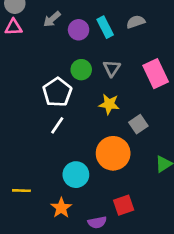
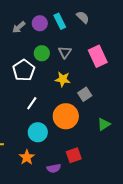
gray arrow: (52, 19) -> (19, 27), moved
gray semicircle: (136, 22) -> (83, 17), turned 64
white line: (57, 125) -> (32, 103), moved

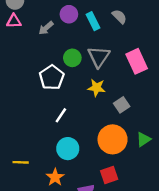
purple circle: (40, 23) -> (69, 14), moved
gray triangle: (65, 52) -> (99, 57), size x1.5
orange circle: (66, 116) -> (113, 139), moved

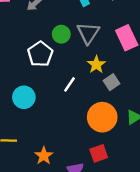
yellow star: (96, 88) -> (96, 65), moved, turned 30
white line: (61, 115) -> (69, 84), moved
cyan circle: (68, 149) -> (24, 97), moved

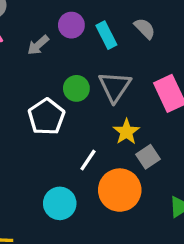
cyan circle: (24, 97) -> (60, 203), moved
orange circle: (102, 117) -> (120, 190), moved

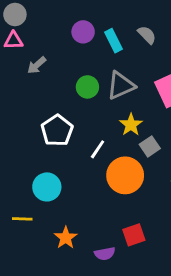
gray arrow: (38, 45) -> (37, 65), moved
gray triangle: (115, 87) -> (121, 86), turned 32
white pentagon: (46, 117) -> (57, 130), moved
cyan circle: (60, 203) -> (47, 187), moved

